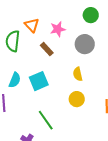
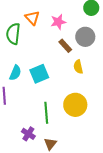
brown rectangle: (47, 49) -> (65, 46), moved
yellow circle: (77, 99) -> (75, 105), moved, size x1.5
green line: (46, 120) -> (46, 113), turned 30

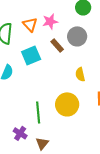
orange triangle: (32, 18) -> (30, 24), moved
yellow semicircle: (78, 67) -> (80, 74), moved
cyan square: (39, 74) -> (31, 55), moved

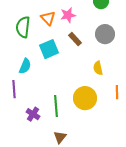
gray circle: (77, 36) -> (105, 34), moved
purple cross: (20, 133) -> (33, 114), moved

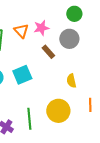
gray circle: (105, 34) -> (69, 39), moved
cyan square: (49, 49) -> (22, 75), moved

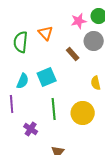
pink star: (41, 28) -> (79, 21), moved
green line: (29, 119) -> (54, 109), moved

